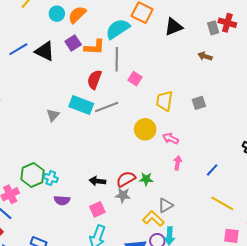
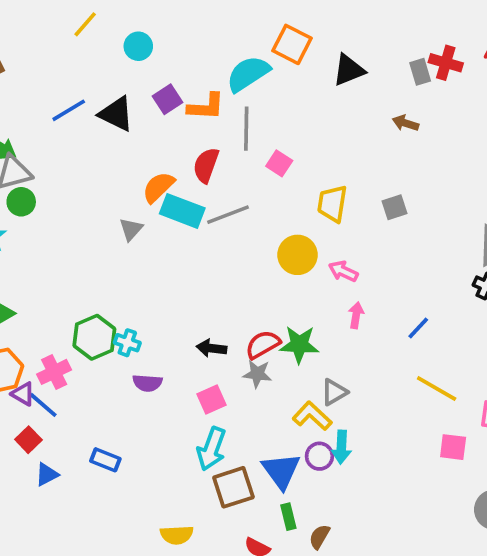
orange semicircle: (77, 15) -> (158, 187), moved
green star: (146, 179) -> (299, 345), size x1.5

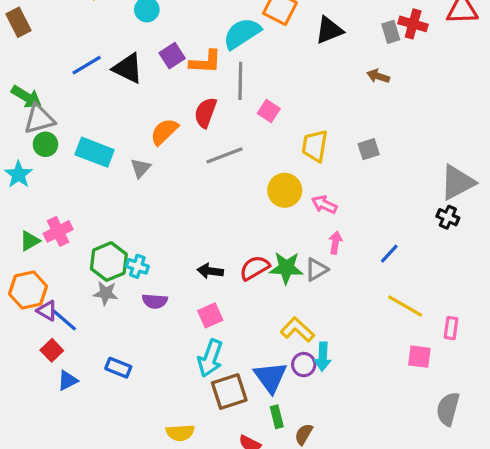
cyan rectangle: (182, 211) -> (95, 152), moved
pink cross: (54, 372) -> (58, 231), moved
gray star: (257, 374) -> (106, 293), moved
gray triangle: (334, 392) -> (316, 269), moved

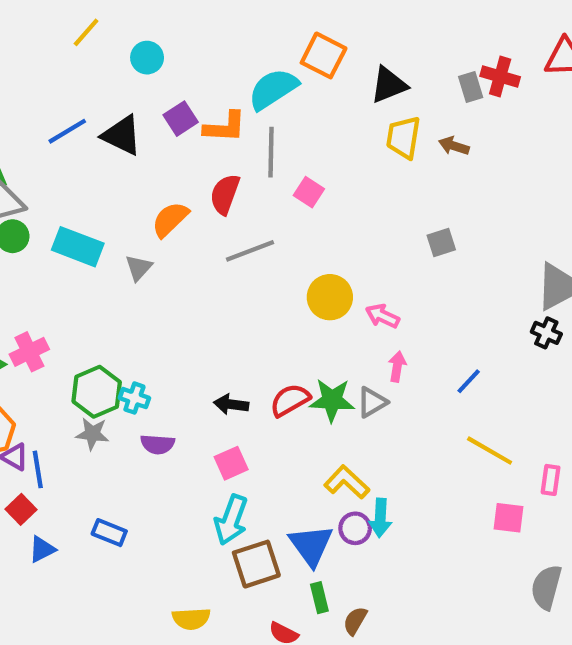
yellow trapezoid: (315, 146) -> (403, 137), moved
blue line: (64, 320) -> (38, 469), turned 40

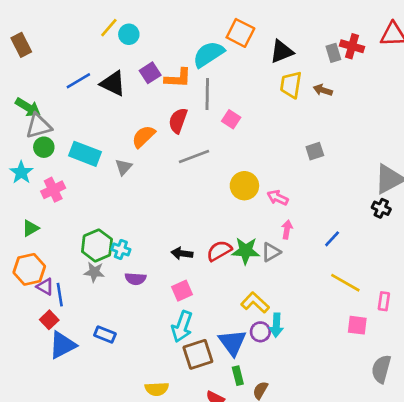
yellow line: (86, 32) -> (109, 28), moved
pink cross: (29, 352) -> (53, 190), moved
blue triangle: (42, 549) -> (62, 345), size x1.6

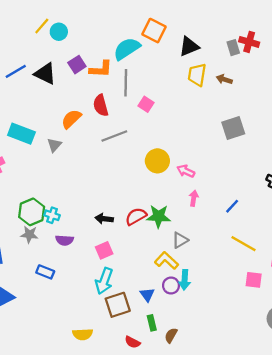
red semicircle: (178, 121) -> (101, 105), turned -35
gray square: (315, 151) -> (233, 128), moved, size x1.5
gray triangle: (271, 252) -> (180, 240), moved
blue rectangle: (105, 334) -> (45, 272), moved
blue triangle: (232, 342) -> (147, 295), size x0.6

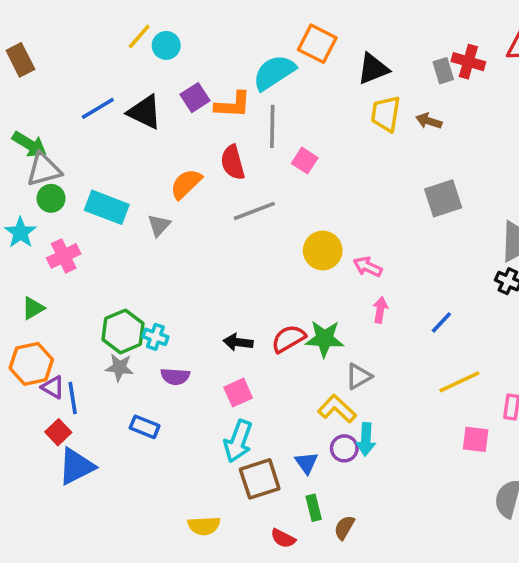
yellow line: (243, 244) -> (459, 382), turned -55

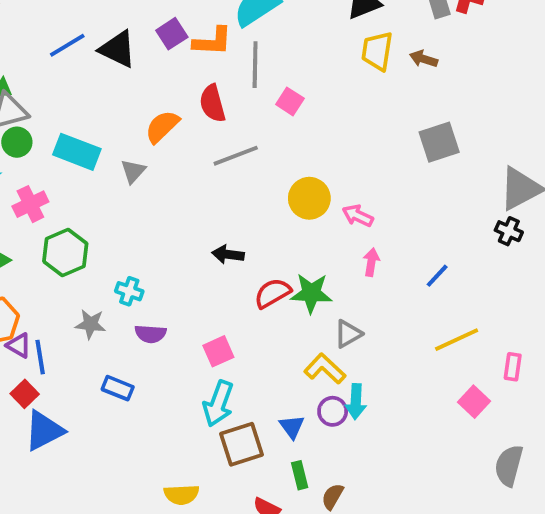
green hexagon: (123, 331) -> (65, 252), moved
black arrow: (238, 342) -> (228, 254), moved
pink square: (476, 439) -> (474, 402), turned 36

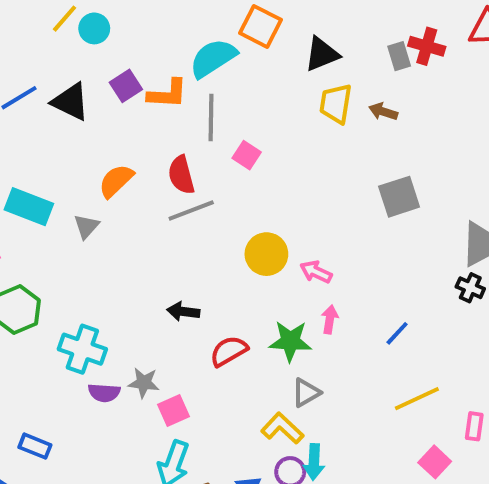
red semicircle: (212, 103) -> (181, 175), moved
cyan cross: (129, 291) -> (82, 349), size x1.6
green star: (311, 293) -> (290, 341), moved
gray star: (90, 324) -> (144, 383), moved
blue rectangle: (118, 388) -> (35, 446), moved

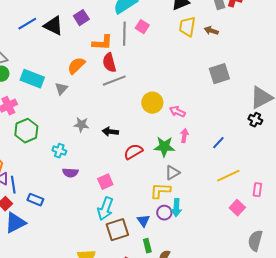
orange L-shape: (167, 94) -> (102, 43), moved
pink square: (247, 155) -> (142, 27), moved
cyan cross: (82, 349) -> (59, 151), size x0.6
gray star: (144, 383) -> (81, 125), moved
yellow L-shape: (282, 428) -> (160, 191), turned -40

